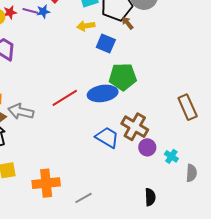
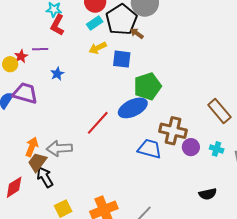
blue star: (43, 11) -> (57, 74), moved
brown rectangle: (188, 107) -> (219, 111), moved
black semicircle: (150, 197) -> (208, 194), turned 96

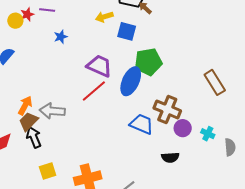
purple trapezoid: (25, 93) -> (99, 66), moved
blue ellipse: (133, 108) -> (131, 81), turned -48
brown rectangle: (219, 111) -> (215, 82), moved
black semicircle: (208, 194) -> (170, 157), moved

